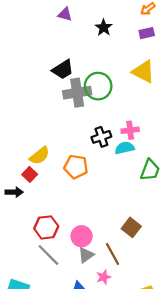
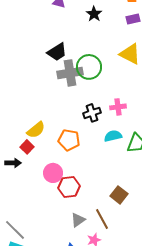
cyan semicircle: (125, 148) -> (113, 136), moved
red hexagon: (46, 227) -> (69, 187), moved
pink circle: (82, 236) -> (53, 173), moved
gray line: (48, 255) -> (15, 230), moved

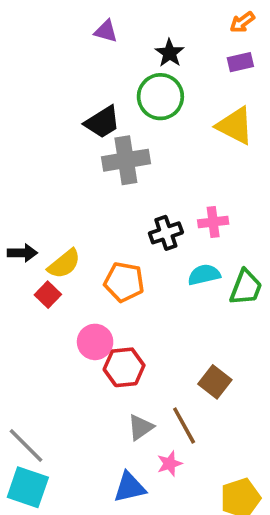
green circle: (89, 67) -> (160, 97), moved
black arrow: (13, 163) -> (22, 253), moved

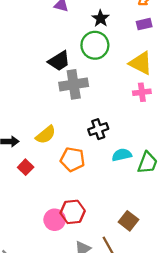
pink cross: (213, 222) -> (142, 92), moved
yellow semicircle: (64, 264) -> (46, 135), moved
pink circle: (95, 342) -> (55, 220), moved

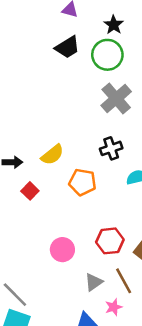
black trapezoid: (59, 61) -> (67, 47), moved
gray cross: (74, 84) -> (116, 99), moved, turned -32
red hexagon: (73, 212) -> (110, 241), moved

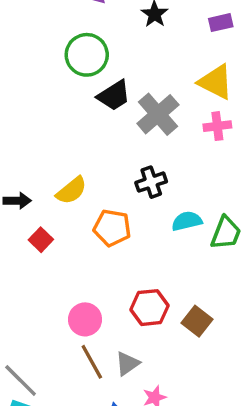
black trapezoid: (67, 47) -> (114, 96), moved
green circle: (107, 55) -> (87, 55), moved
brown line: (124, 281) -> (92, 362), moved

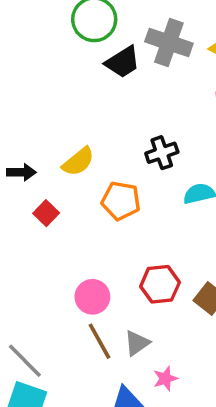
gray cross: (158, 114) -> (169, 42), moved, turned -30

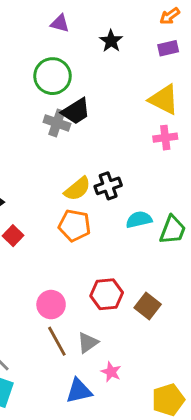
gray cross: (169, 42) -> (57, 123), moved, size x0.7
yellow semicircle: (78, 162) -> (77, 189), moved
pink star: (165, 379) -> (111, 372), turned -30

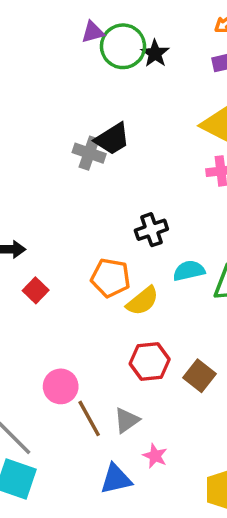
purple triangle: (60, 23) -> (93, 32), turned -30
green circle: (53, 76) -> (123, 46), moved
yellow semicircle: (77, 189) -> (143, 301), moved
pink circle: (51, 305) -> (61, 386), moved

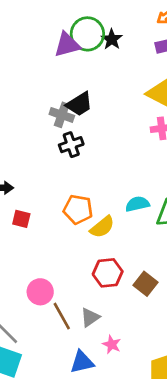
purple triangle: (93, 32) -> (67, 45), moved, size x1.5
black cross: (151, 230) -> (71, 145), moved
red square: (36, 290) -> (21, 219), turned -30

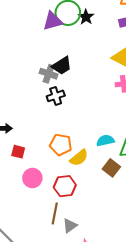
red hexagon: (108, 273) -> (65, 186), moved
brown square: (145, 284) -> (111, 168), moved
pink circle: (40, 292) -> (32, 178), moved
brown line: (62, 316) -> (55, 213), moved, turned 40

